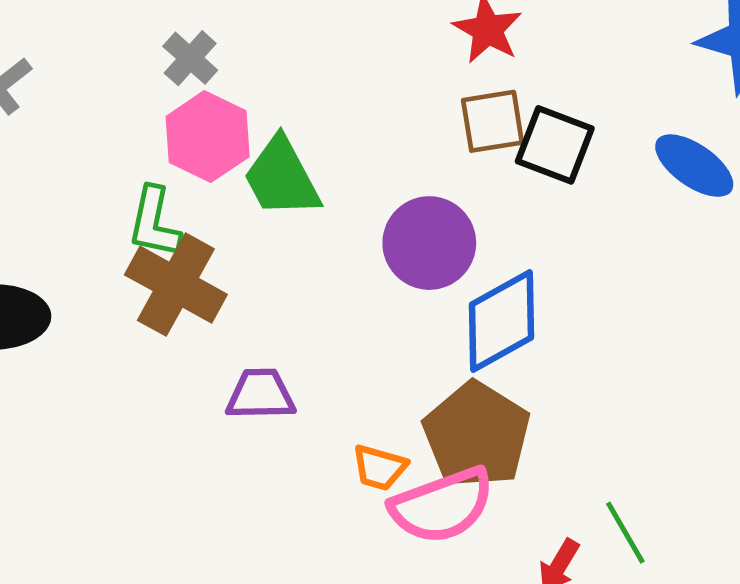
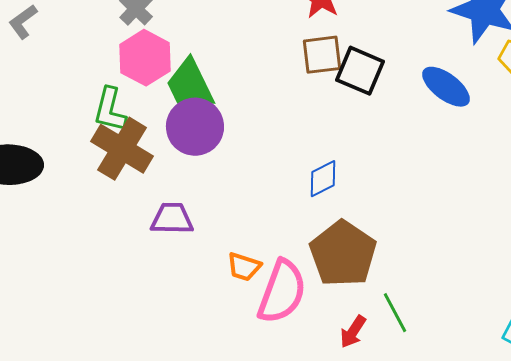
purple circle: (429, 243) -> (195, 127), moved
blue diamond: (502, 321) -> (323, 179), size x0.6
brown pentagon: (477, 435) -> (343, 254), moved
pink semicircle: (442, 506) -> (282, 292), turned -52

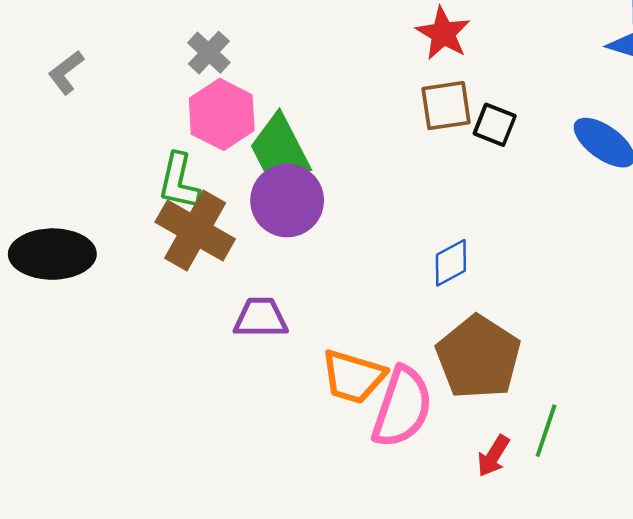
black square: (360, 71) -> (495, 125), size x0.7
orange trapezoid: (244, 267) -> (353, 377), size x1.5
green line: (395, 313) -> (546, 431), turned 48

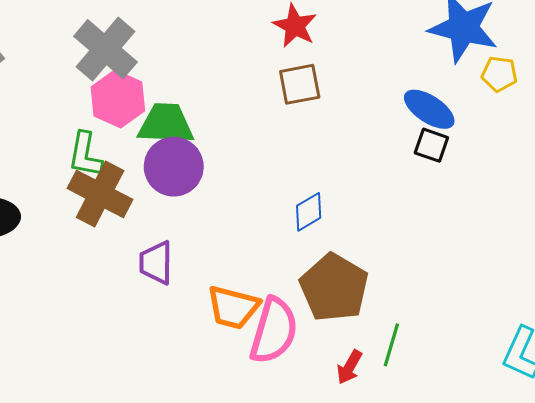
gray cross: (209, 53) -> (105, 49), size x1.8
black square: (495, 125) -> (431, 145), moved
green trapezoid: (280, 147) -> (166, 124), turned 122
purple trapezoid: (261, 318) -> (156, 263), turned -87

